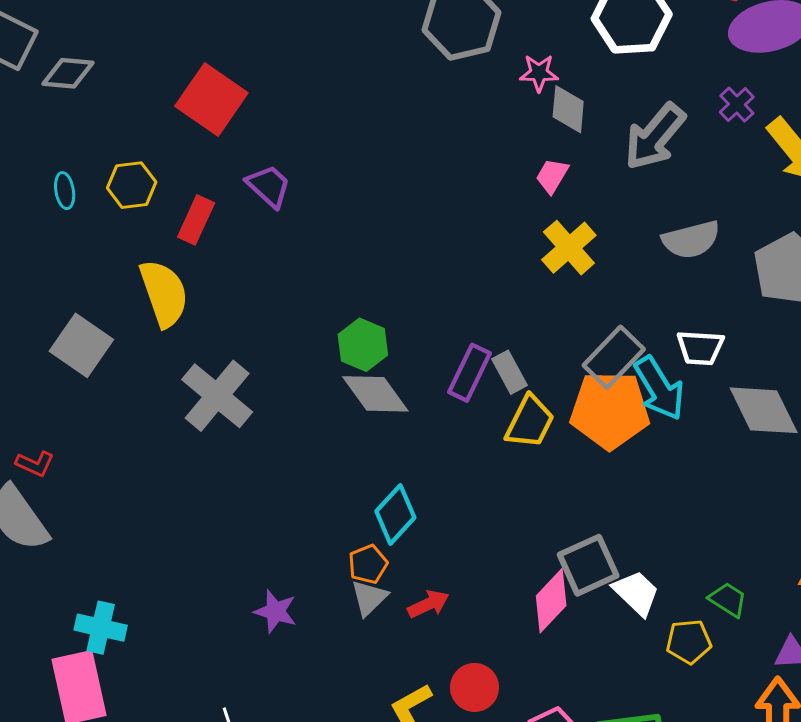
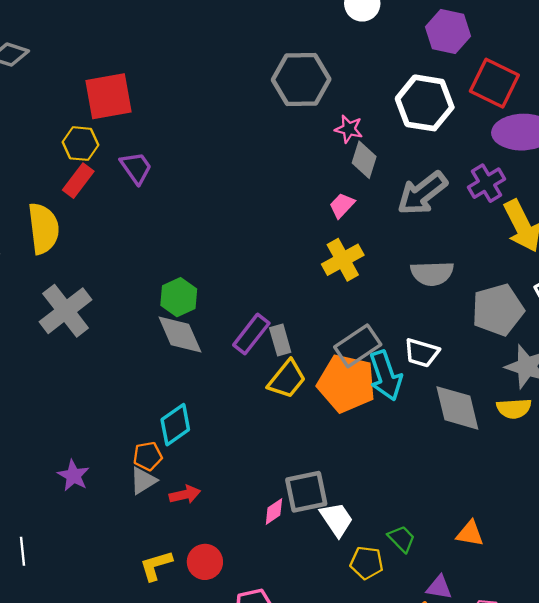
red square: (211, 99) -> (108, 96), turned 33
purple cross: (737, 104) -> (487, 183), size x1.4
yellow hexagon: (132, 185) -> (80, 144), moved
pink diamond: (551, 601) -> (274, 511), size x0.6

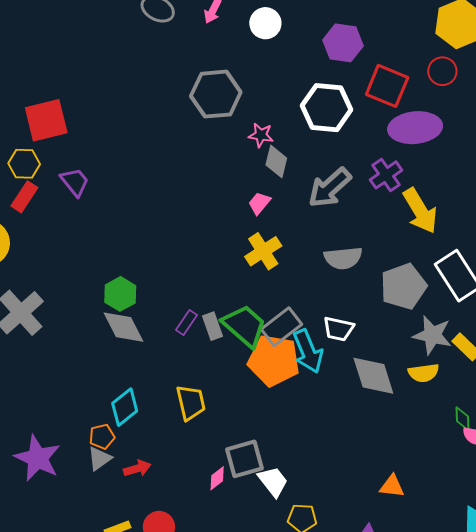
purple rectangle: (251, 334) -> (187, 322), size x0.7
yellow trapezoid: (287, 379) -> (191, 403), moved, turned -48
purple star: (73, 476) -> (37, 458), size x1.6
green trapezoid: (402, 539) -> (245, 326), moved, size x1.8

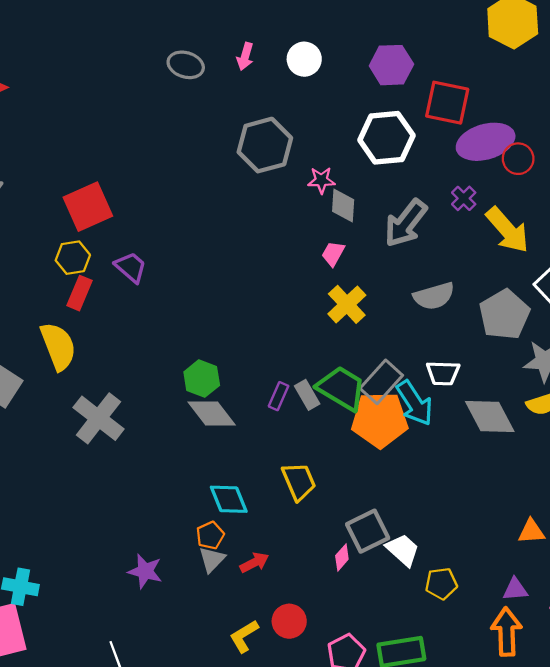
red circle: (442, 71) -> (518, 159), moved
purple cross: (386, 175) -> (464, 198), size x0.7
cyan diamond: (125, 407) -> (229, 499), turned -63
purple star: (37, 458) -> (145, 571), size x0.7

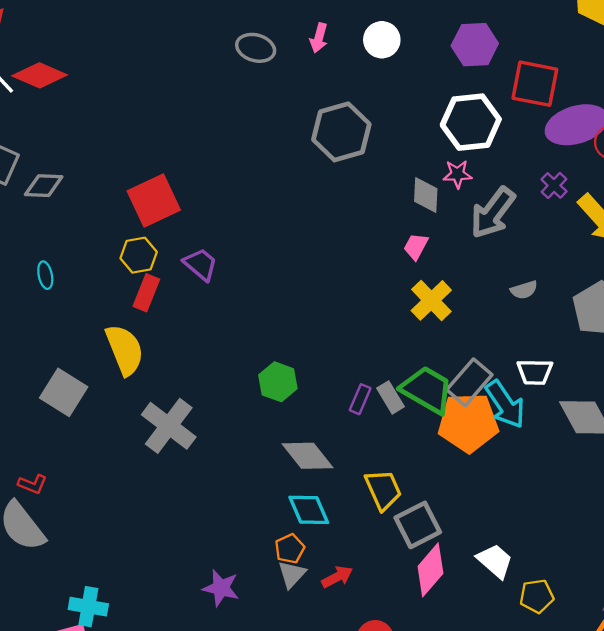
pink star: (321, 180) -> (457, 174), moved
gray semicircle: (434, 296) -> (524, 290), size x0.6
gray diamond: (212, 413) -> (307, 456), moved
gray square: (368, 531) -> (418, 525), moved
pink diamond: (342, 557) -> (430, 570), size x1.8

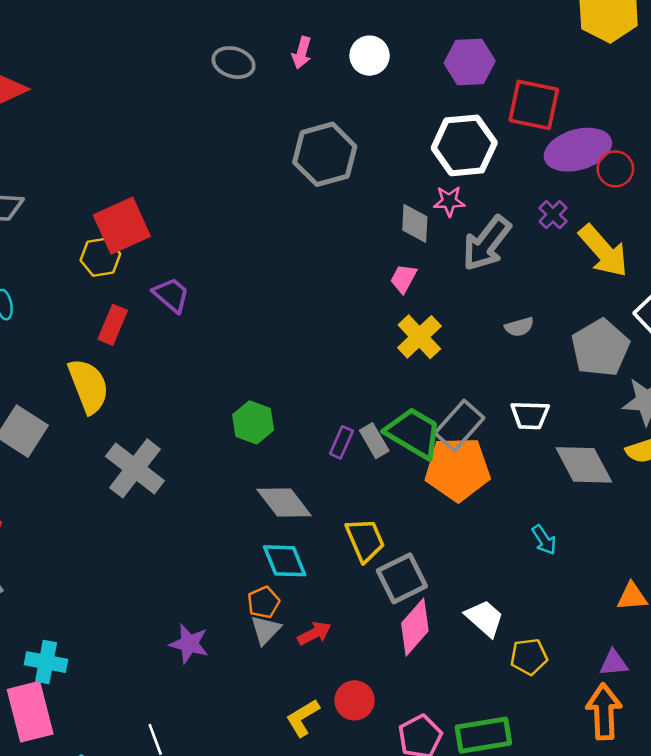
yellow hexagon: (139, 255) -> (100, 257), moved
cyan arrow: (505, 404) -> (544, 540), moved, size x0.6

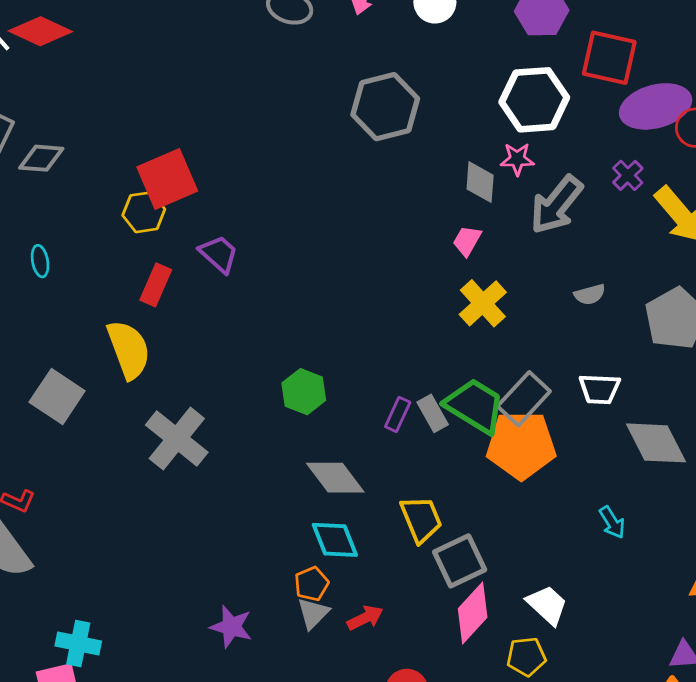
yellow pentagon: (529, 657) -> (526, 657), moved

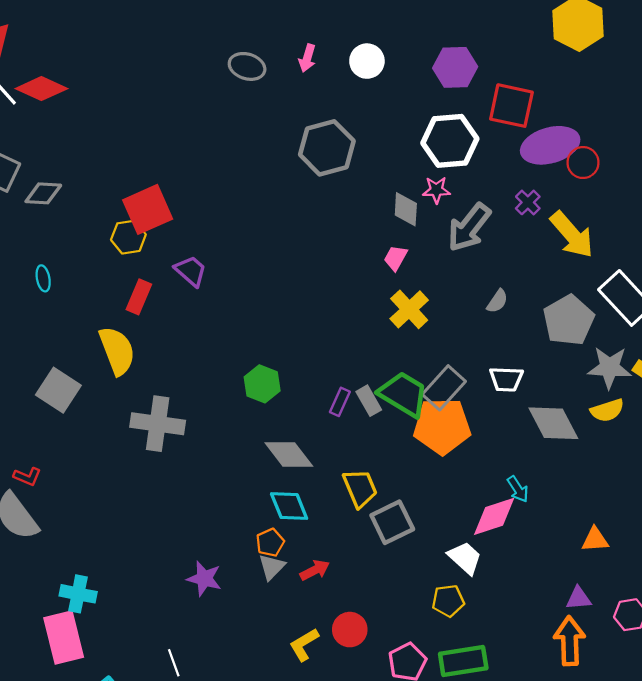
gray semicircle: (590, 294) -> (497, 301), turned -40
gray cross: (177, 439) -> (158, 424), turned -30
pink diamond: (473, 613) -> (494, 516), moved, turned 30

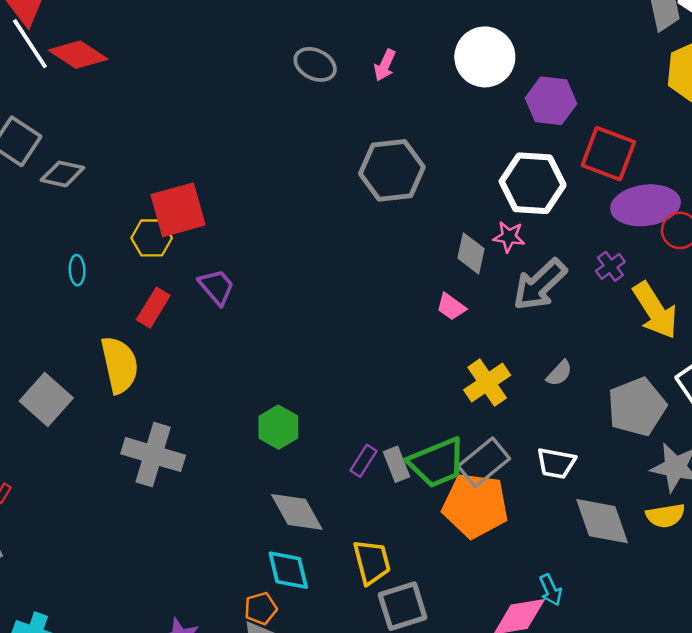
white circle: (367, 61) -> (485, 57), moved, size x1.5
pink trapezoid: (396, 258) -> (451, 307), turned -92
cyan ellipse: (43, 278) -> (77, 270), moved
yellow cross: (409, 309) -> (487, 383), moved
green trapezoid: (403, 394) -> (437, 463), turned 118

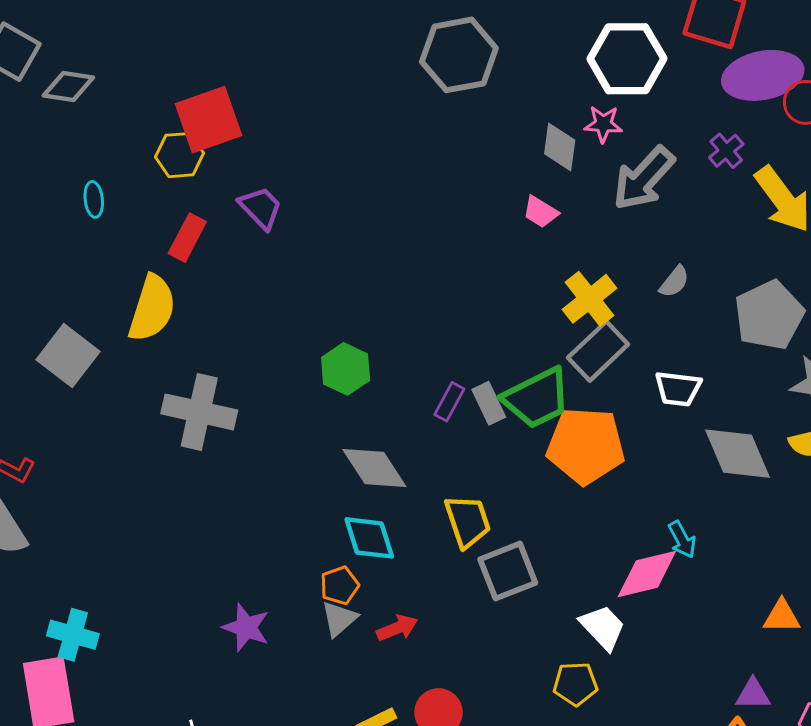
yellow semicircle: (120, 365) -> (152, 308), turned 34
gray rectangle: (484, 462) -> (598, 351), moved

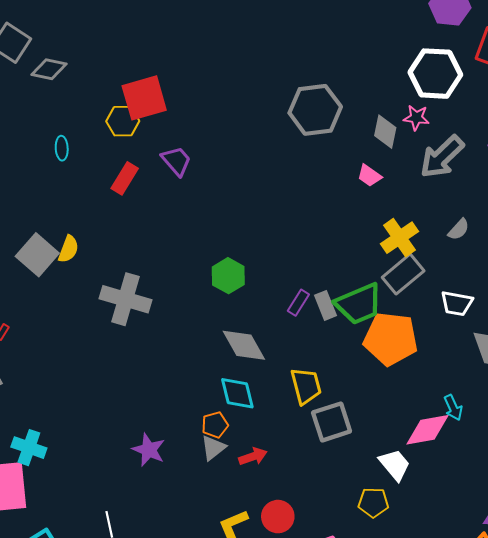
gray hexagon: (459, 55) -> (315, 110), moved
yellow semicircle: (152, 308) -> (68, 249), moved, size x0.6

